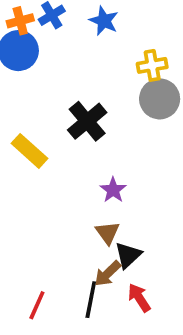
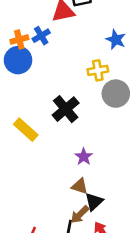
blue star: (104, 21) -> (116, 40), moved
yellow cross: (152, 65) -> (98, 70), moved
brown triangle: (108, 233) -> (80, 186), turned -36

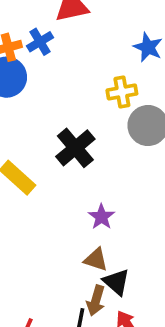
black triangle: (94, 202) -> (116, 282), turned -36
brown arrow: (80, 215) -> (96, 301), turned -30

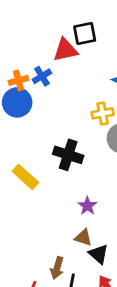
black cross: (75, 148) -> (68, 155), turned -32
brown arrow: (96, 301) -> (57, 268), moved

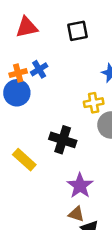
red triangle: (65, 50) -> (27, 27), moved
purple star: (87, 206) -> (80, 186), size x1.5

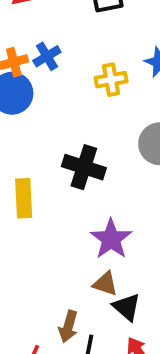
yellow cross: (94, 103) -> (111, 80), moved
yellow rectangle: (24, 160) -> (24, 198), turned 45

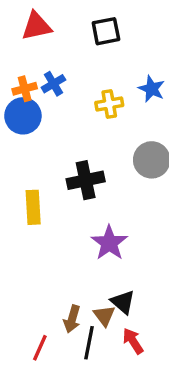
black cross: (84, 167) -> (86, 180), turned -30
brown triangle: (105, 284) -> (104, 316), moved, turned 35

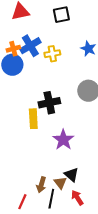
blue cross: (53, 84) -> (30, 46), size x1.5
yellow cross: (109, 104) -> (52, 54), moved
yellow rectangle: (33, 207) -> (33, 119), moved

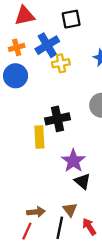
blue cross: (30, 46) -> (47, 45), moved
orange cross: (13, 49) -> (17, 47), moved
black triangle: (71, 175) -> (82, 181), moved
brown arrow: (41, 185) -> (36, 212), moved, turned -112

